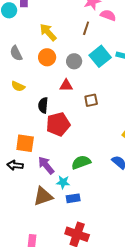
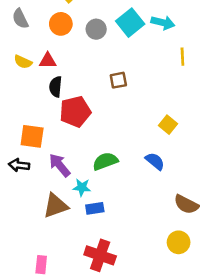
red triangle: (66, 85) -> (48, 61), moved

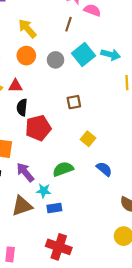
yellow square: (168, 125) -> (88, 139), moved

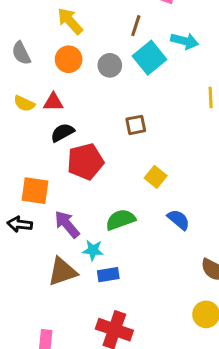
brown line: (68, 24) -> (136, 26), moved
cyan arrow: (111, 54) -> (185, 41), moved
black semicircle: (22, 107) -> (62, 133), turned 56

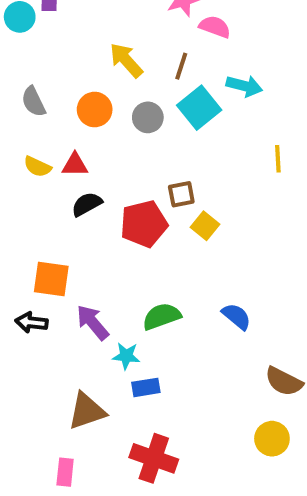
yellow arrow: (70, 21) -> (126, 60), moved
red pentagon: (85, 162) -> (144, 224), moved
yellow square: (156, 177) -> (205, 226), moved
brown triangle: (62, 272) -> (87, 411), moved

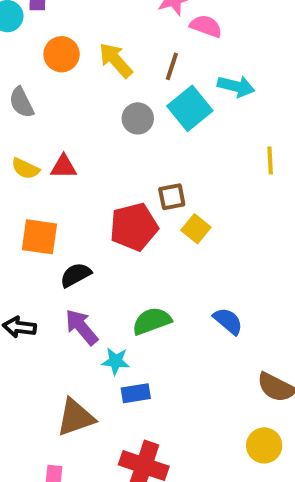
orange circle: (95, 110) -> (62, 54), moved
black semicircle: (87, 204) -> (76, 275), moved
orange square: (51, 279) -> (39, 237), moved

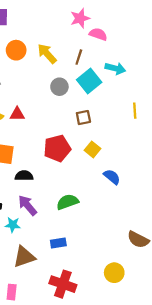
brown square: (172, 197) -> (83, 118), moved
black semicircle: (76, 275) -> (24, 176), turned 30
blue semicircle: (228, 321) -> (112, 177), moved
cyan star: (116, 361) -> (13, 225), moved
yellow circle: (264, 445) -> (114, 273), moved

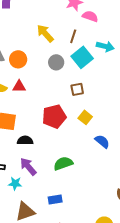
orange circle: (16, 50) -> (18, 59), moved

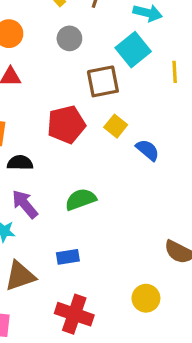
cyan square: (82, 57) -> (133, 50), moved
brown square: (77, 89) -> (103, 81), size x1.5
blue semicircle: (102, 141) -> (148, 150), moved

